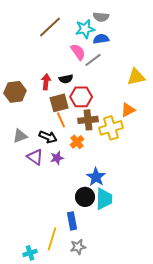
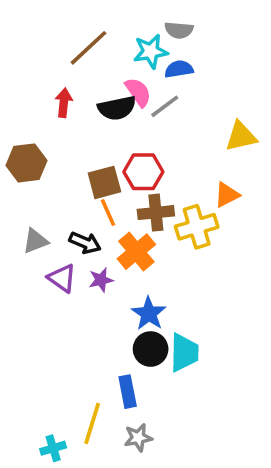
black semicircle: (66, 79) -> (117, 108), moved, size x1.5
red arrow: (46, 82) -> (64, 103), moved
orange cross: (77, 142) -> (136, 252), size x1.5
blue star: (96, 177) -> (149, 314), moved

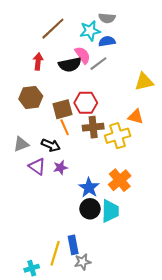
brown hexagon: (27, 163) -> (31, 98), moved
orange triangle: (227, 195) -> (136, 117), turned 42
orange cross: (136, 252) -> (120, 180), moved
blue rectangle: (128, 392) -> (73, 245), moved

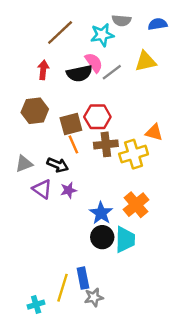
blue semicircle: (107, 41) -> (158, 24), moved
yellow triangle: (144, 82) -> (146, 61), moved

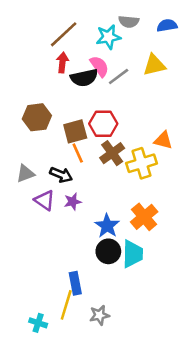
red arrow: (43, 70) -> (62, 62), moved
brown cross: (106, 144) -> (112, 153), turned -30
blue rectangle: (83, 278) -> (75, 283), moved
cyan cross: (36, 305) -> (38, 323), turned 35

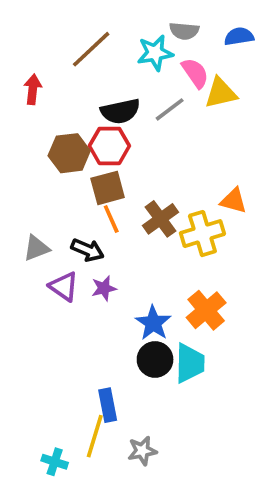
red arrow: (62, 62) -> (33, 89), moved
pink semicircle: (99, 66) -> (195, 73), moved
brown hexagon: (37, 117) -> (69, 153), moved
red hexagon: (103, 124) -> (109, 146), moved

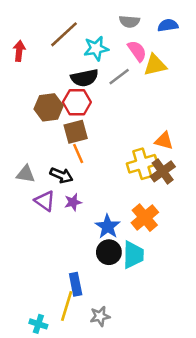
cyan star: (155, 53) -> (96, 48), moved
red arrow: (33, 89) -> (19, 51), moved
brown cross: (160, 219) -> (163, 171), moved
gray triangle: (36, 248) -> (26, 174), turned 30

